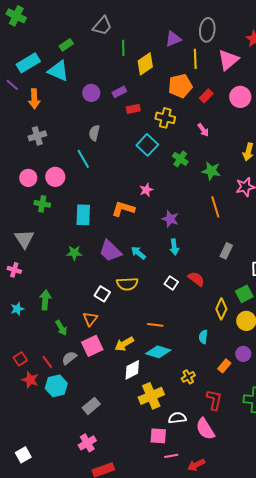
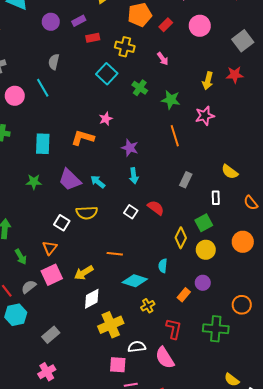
pink circle: (55, 177) -> (15, 96), moved
cyan diamond: (158, 352) -> (135, 281), moved

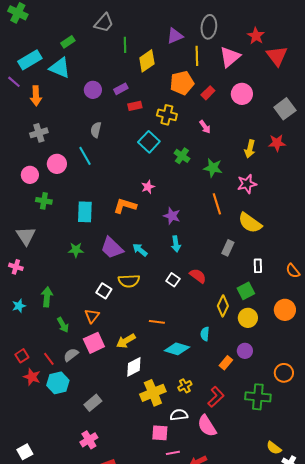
yellow semicircle: (230, 172) -> (250, 223), moved, size x1.4
yellow cross: (148, 306) -> (185, 386), moved
red L-shape: (174, 329) -> (216, 397), turned 35

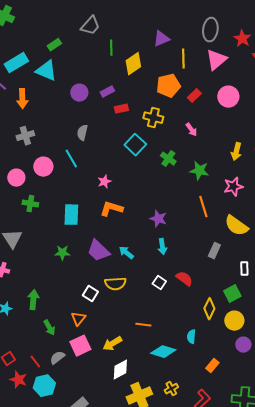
gray ellipse: (209, 27) -> (210, 30), moved
pink star: (148, 187) -> (104, 182), moved
purple circle: (245, 351) -> (243, 345), moved

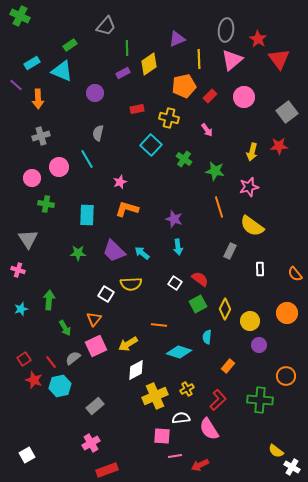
cyan rectangle: (16, 63) -> (32, 63), size x0.7
purple rectangle: (107, 92) -> (123, 73), moved
green square: (232, 294) -> (198, 304), moved

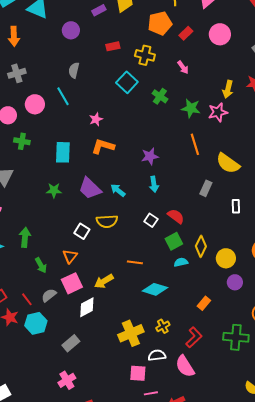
pink star: (249, 187) -> (218, 112), moved
purple star: (174, 219) -> (150, 156), turned -30
cyan semicircle: (207, 337) -> (181, 262), moved, turned 72
white diamond: (136, 370) -> (87, 307), moved

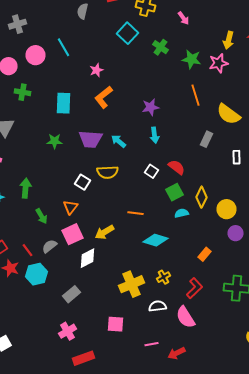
gray semicircle: (74, 70) -> (82, 11), moved
orange L-shape: (103, 146) -> (104, 97), turned -55
purple trapezoid: (90, 188) -> (90, 139), turned -40
pink square: (138, 373) -> (116, 324), moved

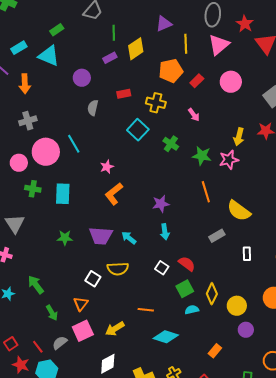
pink circle: (36, 55) -> (46, 152), size x1.4
cyan rectangle: (64, 103) -> (63, 194), moved
gray rectangle: (206, 139) -> (217, 236), turned 35
green arrow: (26, 188) -> (36, 285), turned -42
white diamond: (88, 258) -> (108, 364), moved

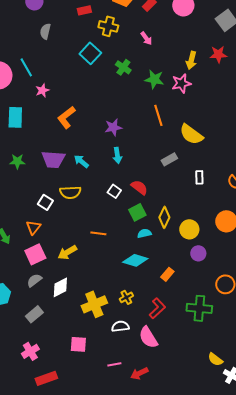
red rectangle: (124, 94) -> (84, 10), moved
pink star: (107, 167) -> (42, 90), moved
cyan diamond: (166, 337) -> (135, 260), moved
gray semicircle: (60, 343) -> (34, 280), moved

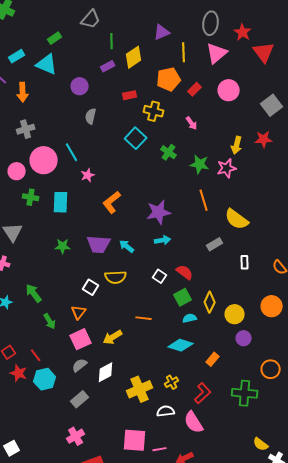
purple star: (113, 127) -> (159, 212), size x1.4
cyan arrow: (117, 155) -> (163, 240), turned -91
pink square: (78, 344) -> (135, 440), moved, size x1.4

